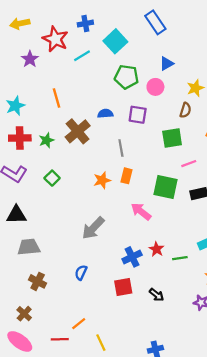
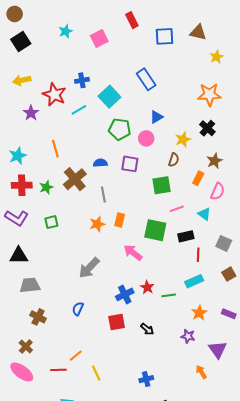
gray line: (121, 148) -> (103, 195), moved
green square: (52, 178) -> (51, 222), turned 32

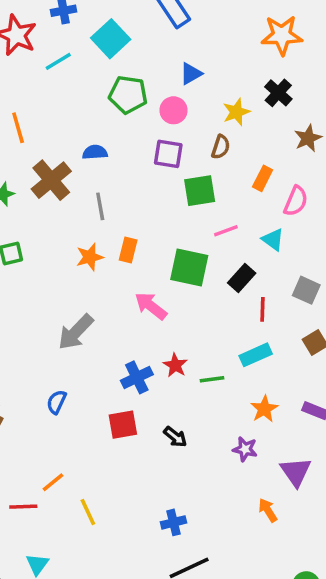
brown star: (215, 161) -> (308, 138), moved
purple square: (130, 164) -> (168, 154), moved
black rectangle: (186, 236) -> (242, 278), turned -35

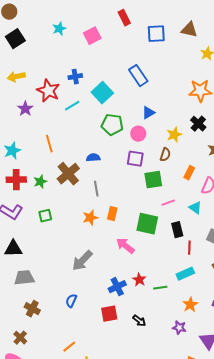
black rectangle: (242, 278) -> (177, 230), turned -56

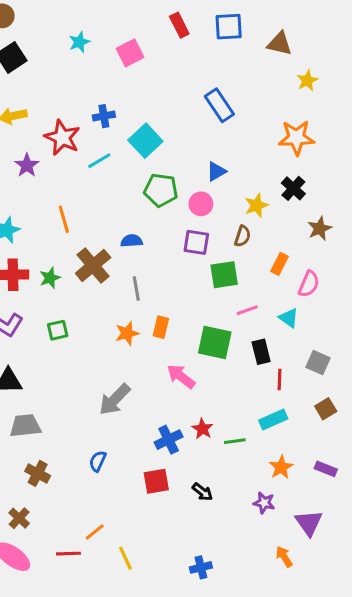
blue square: (156, 34) -> (229, 27), moved
blue rectangle: (138, 76) -> (219, 105), moved

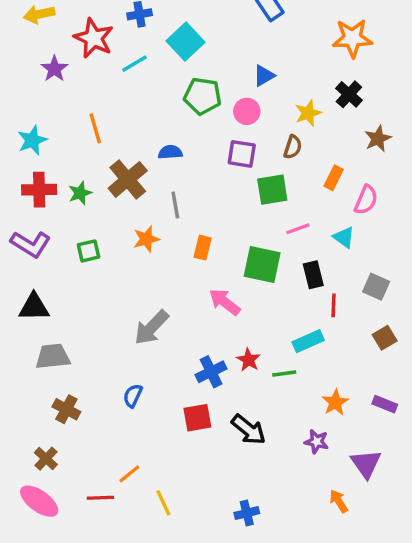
orange star: (127, 333) -> (146, 239), moved
cyan rectangle: (273, 420) -> (308, 341), moved
black arrow: (202, 492) -> (249, 430), size x1.5

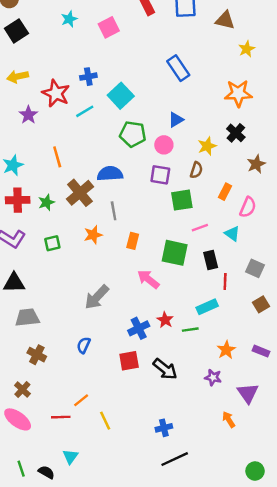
blue semicircle: (170, 152) -> (110, 174), size x1.5

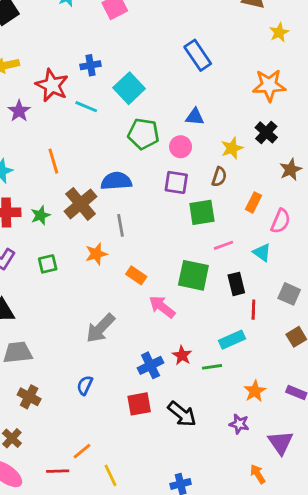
cyan line: (85, 111) -> (86, 107), turned 54
blue triangle: (176, 120) -> (195, 117), turned 35
orange rectangle: (133, 241) -> (136, 275), moved, turned -70

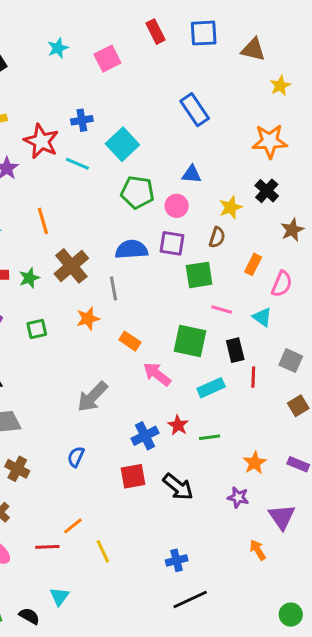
blue semicircle: (116, 181) -> (131, 249), moved
pink line: (223, 245) -> (222, 310), turned 36
cyan rectangle: (232, 340) -> (211, 388), moved

